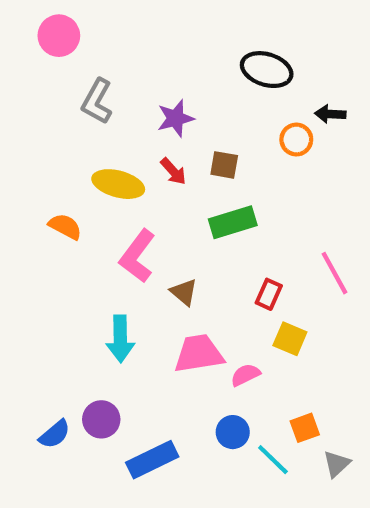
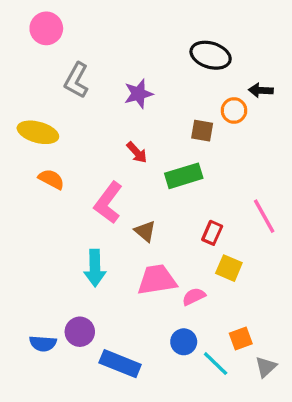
brown square: (224, 165) -> (202, 131), moved
red arrow: (173, 171) -> (137, 152), moved
yellow ellipse: (118, 184) -> (38, 132), moved
blue semicircle: (55, 434) -> (43, 343), turned 44
blue rectangle: (152, 460) -> (120, 364), turned 48

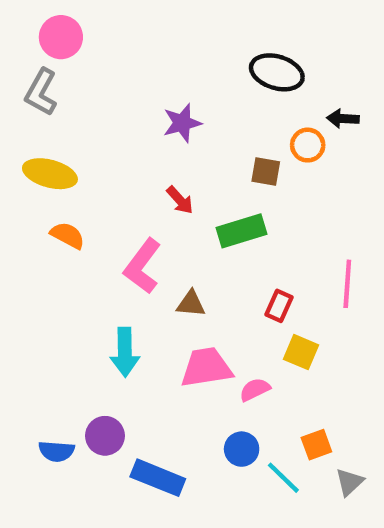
gray L-shape: (76, 80) -> (41, 92), moved
pink line: (264, 216) -> (347, 284), turned 33
brown triangle: (145, 231) -> (191, 304), turned -35

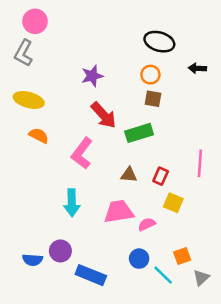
purple star: (182, 123) -> (92, 76), moved
orange circle: (308, 145) -> (150, 75), moved
red arrow: (180, 200) -> (104, 115), size x1.6
brown triangle: (191, 304) -> (129, 175), moved

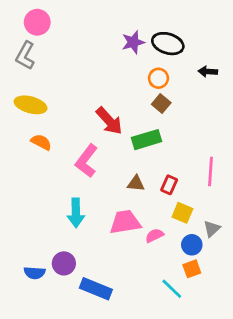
purple star: (92, 76) -> (133, 42), moved
brown square: (153, 99) -> (161, 104), turned 30
blue circle: (139, 259) -> (192, 245), moved
gray triangle: (201, 278) -> (212, 229), moved

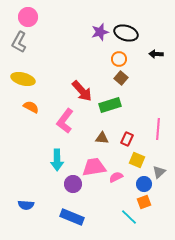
purple circle: (64, 263) -> (73, 184), moved

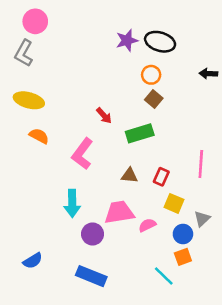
black arrow: (156, 54) -> (208, 74), moved
red arrow: (82, 91) -> (104, 116), size x0.6
blue semicircle: (26, 205) -> (33, 261), turned -35

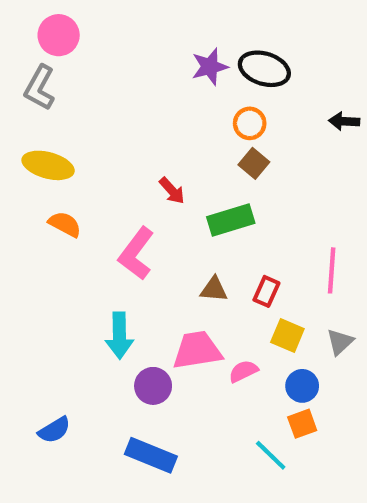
gray triangle: (202, 219) -> (340, 342), moved

